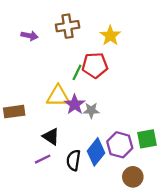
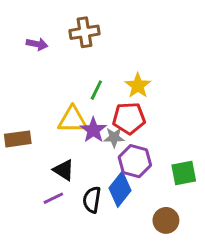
yellow star: (110, 36) -> (138, 86), moved
red pentagon: (95, 65) -> (129, 118), moved
purple hexagon: (120, 145) -> (135, 161), moved

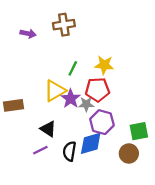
yellow star: (138, 86) -> (104, 65), turned -30
yellow triangle: (73, 120) -> (55, 91), turned -30
blue diamond: (120, 189) -> (91, 143), turned 35
brown circle: (166, 220) -> (129, 153), moved

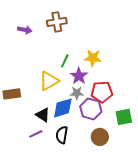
red pentagon: (97, 90) -> (102, 92), moved
purple star: (71, 99) -> (79, 76), moved
blue diamond: (91, 143) -> (63, 108), moved
brown circle: (129, 153) -> (100, 137), moved

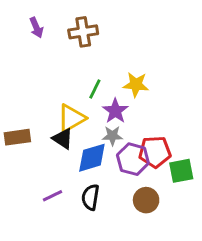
purple arrow: (25, 30) -> (36, 28), moved, turned 56
red pentagon: (102, 92) -> (155, 152), moved
black triangle: (43, 115) -> (63, 139), moved

